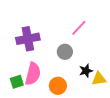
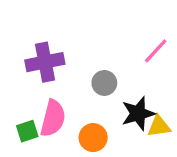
pink line: (79, 28) -> (156, 51), moved
black star: (86, 71) -> (138, 113), size x1.5

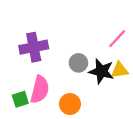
black star: (138, 113) -> (101, 71), moved, turned 30
yellow triangle: (159, 126) -> (120, 70), moved

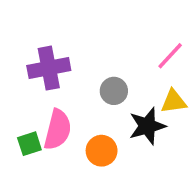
black star: (101, 71) -> (147, 126), moved, turned -30

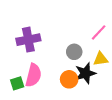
gray circle: (114, 91) -> (74, 52), moved
orange circle: (102, 151) -> (69, 79), moved

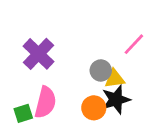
purple cross: (28, 40) -> (38, 54), turned -35
yellow triangle: (101, 59) -> (115, 79), moved

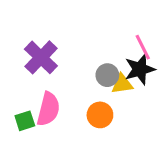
pink line: (134, 44) -> (143, 47), turned -70
black star: (116, 100) -> (140, 69), moved

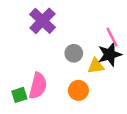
purple cross: (41, 57) -> (43, 21), moved
gray circle: (107, 75) -> (74, 53), moved

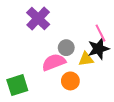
pink semicircle: (38, 86) -> (54, 62), moved, turned -125
green square: (19, 95) -> (17, 85), size x1.5

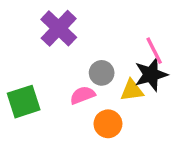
pink semicircle: (54, 62) -> (83, 95), size x0.7
green square: (17, 85) -> (24, 102), moved

